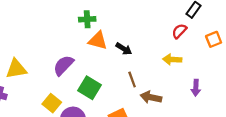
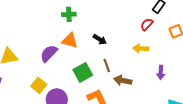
orange triangle: (98, 41) -> (70, 40), moved
green square: (89, 88) -> (83, 72), moved, turned 30

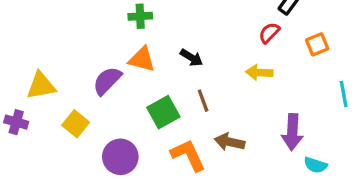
purple arrow: (161, 72) -> (292, 132), moved, size x1.5
brown arrow: (123, 80) -> (229, 142), moved
yellow square: (39, 85) -> (76, 124), moved

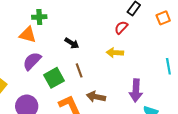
orange square: (317, 44) -> (163, 18), moved
orange triangle: (142, 59) -> (28, 35), moved
purple semicircle: (107, 81) -> (32, 61), moved

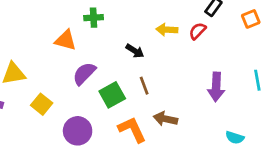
orange triangle: (28, 35) -> (66, 40), moved
yellow arrow: (115, 53) -> (167, 30), moved
purple arrow: (136, 90) -> (216, 87), moved

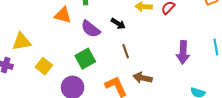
purple semicircle: (84, 74) -> (91, 29), moved, turned -96
green square: (112, 95) -> (85, 59), moved

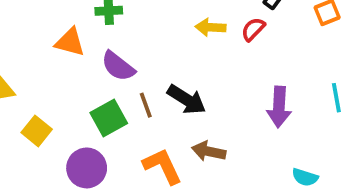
black arrow: (118, 24) -> (187, 100), moved, size x1.5
brown line: (126, 51) -> (146, 105), moved

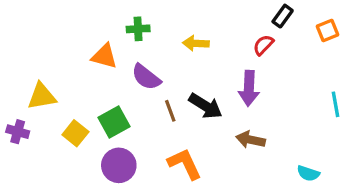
yellow arrow: (211, 27) -> (196, 43), moved
purple arrow: (279, 107) -> (249, 88), moved
green square: (109, 118) -> (114, 122), moved
brown arrow: (209, 151) -> (250, 140), moved

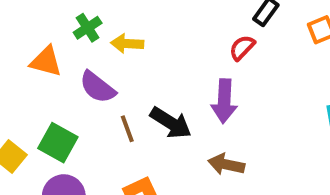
green cross: (138, 29) -> (88, 28), turned -30
yellow arrow: (196, 43) -> (127, 44), moved
green square: (114, 122) -> (58, 143), turned -32

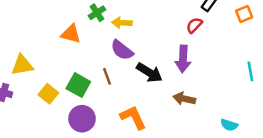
purple semicircle: (97, 87) -> (122, 50), moved
brown line: (127, 129) -> (107, 76), moved

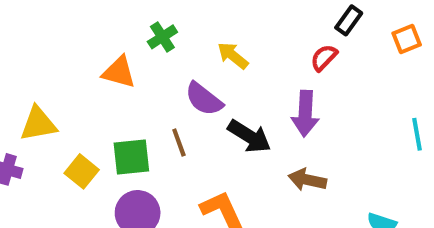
yellow arrow: (122, 23) -> (233, 56), moved, turned 36
green square: (78, 85) -> (131, 157), turned -35

